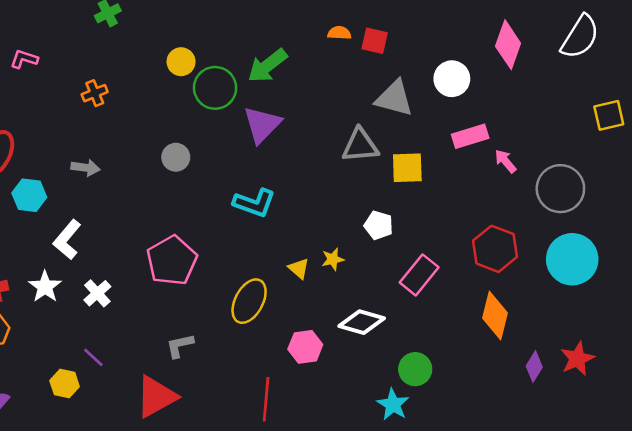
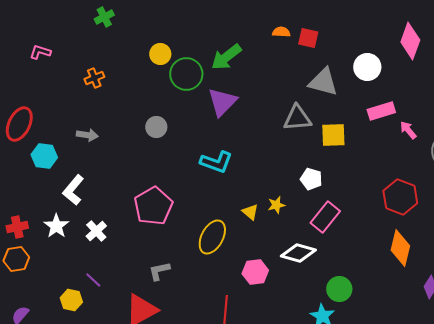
pink rectangle: (419, 275) -> (325, 217), moved

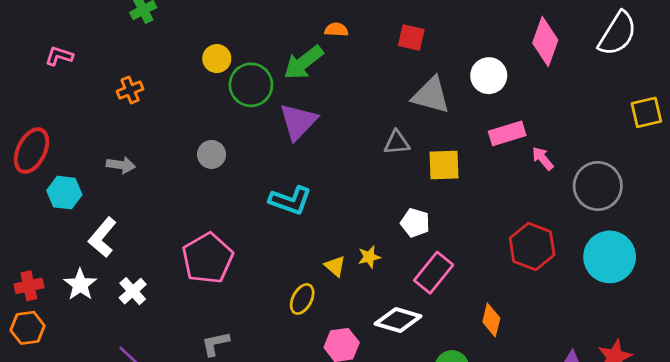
orange semicircle: (281, 32) -> (336, 30), moved
gray triangle: (297, 118) -> (397, 143), size x0.7
yellow ellipse: (212, 237) -> (302, 299), moved, size x0.7
orange diamond: (400, 248) -> (491, 320), moved, size x0.7

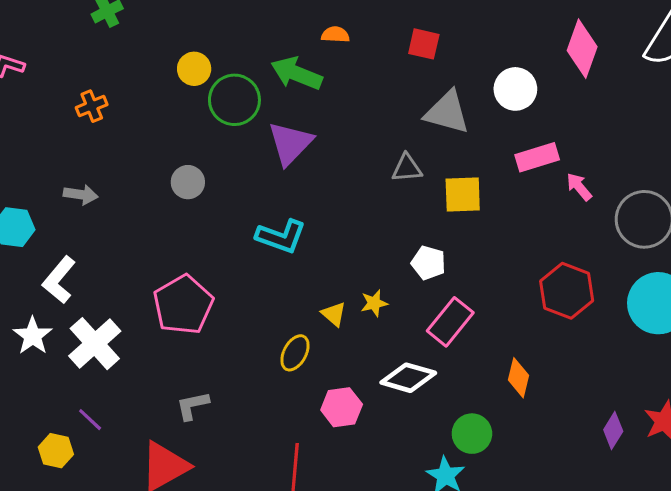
green arrow: (303, 62) -> (297, 73), turned 60
white cross: (133, 291) -> (95, 344), size x1.6

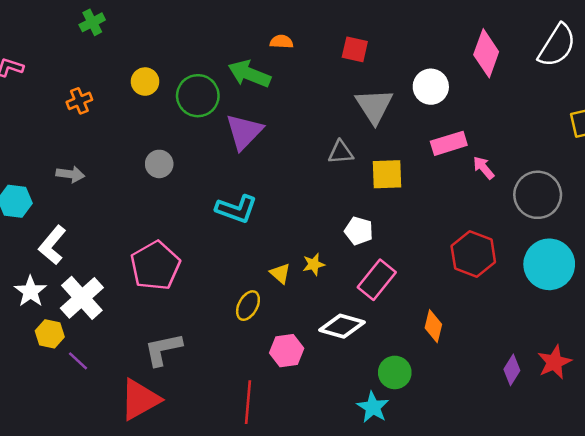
yellow circle: (194, 69) -> (145, 82), moved
gray triangle: (447, 112) -> (374, 106), turned 42
gray L-shape: (193, 406) -> (163, 349), size x1.4
yellow hexagon: (56, 451) -> (50, 334), moved

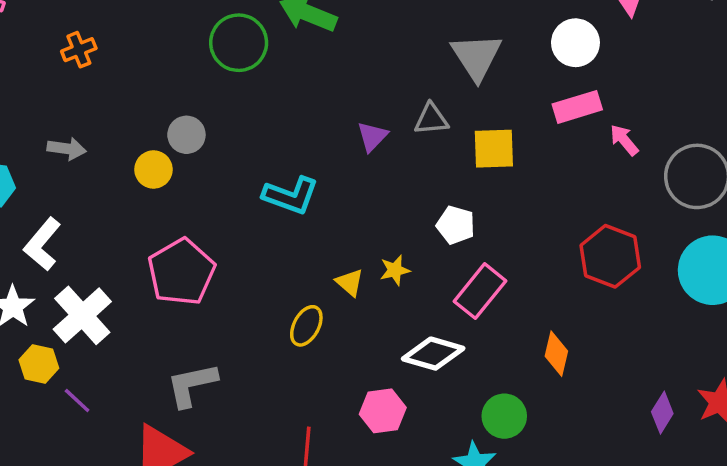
yellow circle: (145, 82) -> (153, 169), moved
white circle: (431, 87) -> (575, 43), moved
purple triangle: (244, 132) -> (372, 136), moved, size x0.6
pink hexagon: (287, 351) -> (383, 411), moved

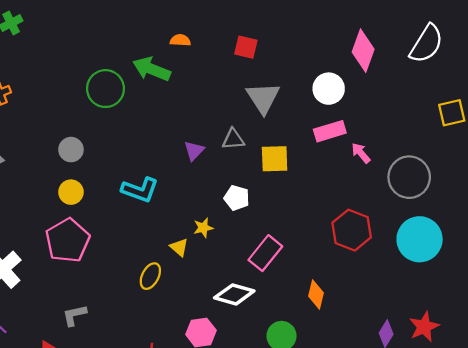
yellow circle: (153, 169) -> (71, 192), moved
white pentagon: (456, 225) -> (237, 198), moved
yellow star: (395, 270) -> (203, 228), moved
gray L-shape: (192, 385) -> (74, 315), size x0.7

